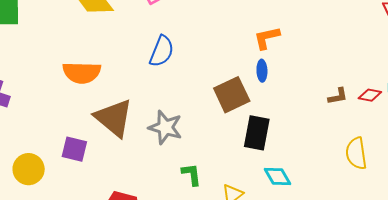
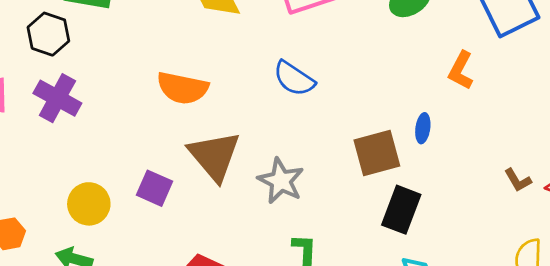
orange L-shape: (267, 38) -> (461, 70), moved, turned -60
blue semicircle: (162, 51) -> (294, 79), turned 92
brown L-shape: (338, 96) -> (518, 180), turned 60

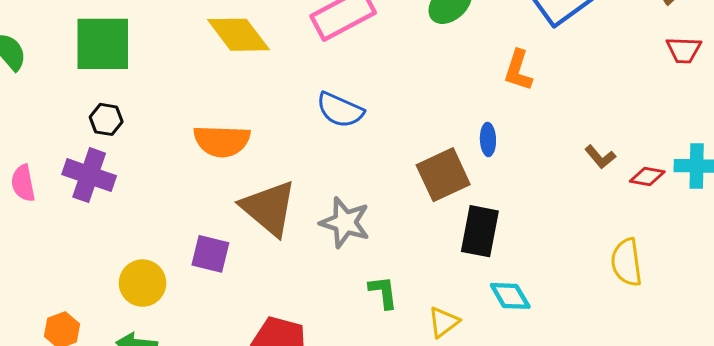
black hexagon: (48, 34) -> (106, 119), moved, size x0.7
brown L-shape: (518, 180) -> (600, 157), moved

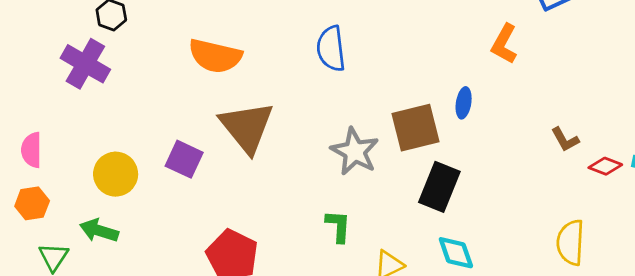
blue semicircle: (340, 110) -> (331, 49), turned 48
pink semicircle: (23, 183) -> (32, 150), moved
gray star: (345, 222) -> (355, 151), moved

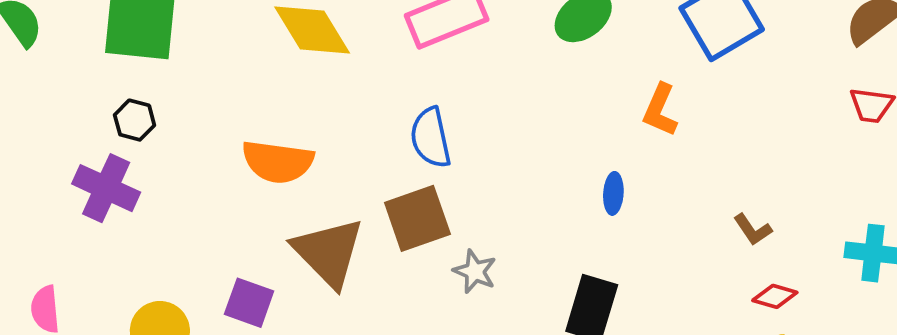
brown square: (415, 128) -> (417, 218), moved
gray star: (355, 151) -> (475, 271), size x0.7
red diamond: (605, 166) -> (775, 296), moved

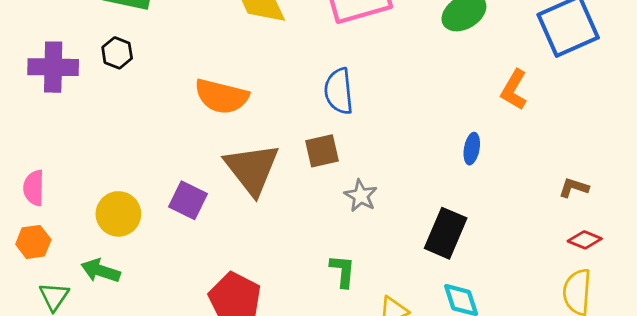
purple cross: (106, 188) -> (53, 67), moved, turned -30
brown square: (417, 218) -> (322, 151), size x0.7
brown L-shape: (753, 230) -> (574, 188), turned 136

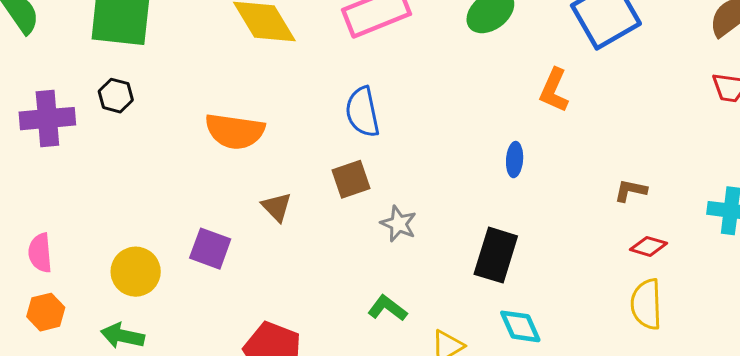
brown triangle: (252, 169) -> (277, 207), size x0.5
green L-shape: (343, 271) -> (387, 308), turned -52

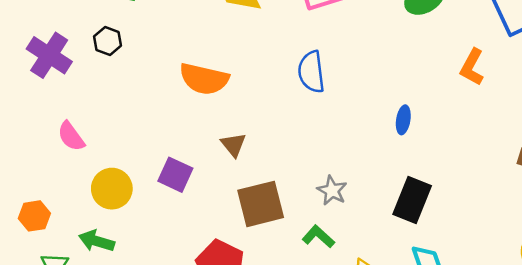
purple cross: (47, 119) -> (49, 55), turned 33
blue ellipse: (515, 160) -> (403, 120), moved
brown square: (351, 179) -> (261, 204), moved, size x1.5
gray star: (399, 224) -> (332, 191), moved
pink semicircle: (40, 253) -> (71, 136), moved, turned -36

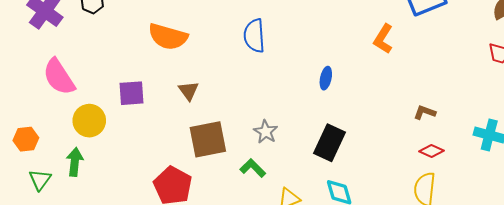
pink semicircle: (71, 136) -> (59, 77), size x1.5
purple square: (175, 175) -> (132, 93), moved, turned -32
green arrow: (97, 241) -> (75, 162), turned 76

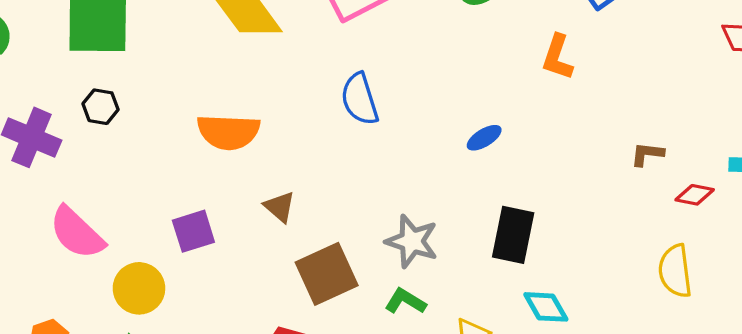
blue ellipse: (326, 78) -> (484, 138), turned 60
gray star: (266, 132) -> (412, 241), size x1.4
red diamond: (431, 151) -> (695, 195), moved

